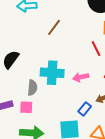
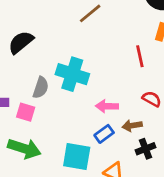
pink arrow: (81, 77) -> (107, 106), moved

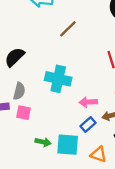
gray semicircle: (41, 88) -> (19, 91), moved
green arrow: (24, 149) -> (43, 142), moved, size x0.6

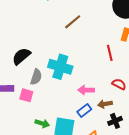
black semicircle: (15, 57) -> (21, 56), moved
gray semicircle: (19, 91) -> (36, 77), moved

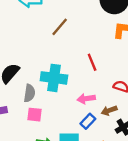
red line: (110, 53) -> (92, 62), moved
pink square: (26, 95) -> (35, 115), moved

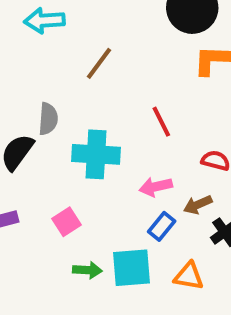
gray semicircle: (29, 93) -> (48, 119), moved
pink square: (35, 115) -> (66, 222), turned -35

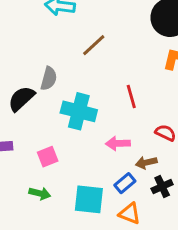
blue rectangle: (162, 226) -> (125, 183), moved
green arrow: (87, 270) -> (40, 193), moved

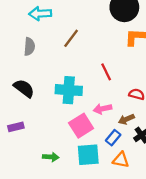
gray semicircle: (49, 79) -> (29, 47), moved
black semicircle: (21, 99) -> (24, 88), turned 90
pink square: (48, 157) -> (81, 126), moved, size x1.5

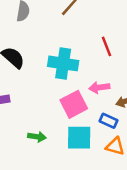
blue rectangle: (113, 138) -> (108, 121), turned 70

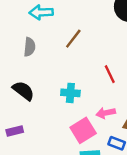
cyan cross: (63, 63) -> (70, 93), size x0.7

